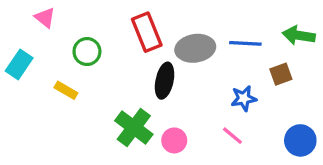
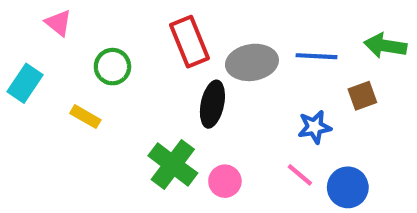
blue circle: (300, 140) -> (348, 187), moved

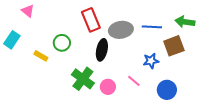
green circle: (112, 67) -> (62, 43), moved
brown square: (362, 96) -> (174, 46), size x1.5
pink line: (300, 175) -> (134, 81), moved

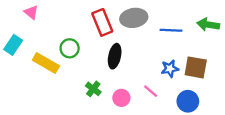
gray ellipse: (121, 30) -> (134, 18), moved
brown square: (174, 46) -> (196, 67), moved, turned 30
yellow rectangle: (41, 56) -> (46, 63), size x1.6
green cross: (83, 79) -> (93, 89), size x0.6

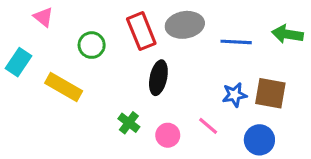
green circle: (70, 48) -> (92, 45), moved

